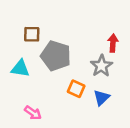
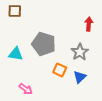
brown square: (32, 34) -> (15, 11), moved
red arrow: (113, 43) -> (89, 24), moved

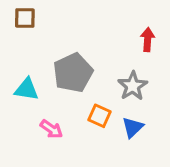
gray pentagon: (44, 44) -> (73, 73), turned 30
pink arrow: (26, 89) -> (51, 129), moved

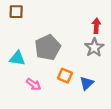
gray star: (133, 86) -> (94, 47), moved

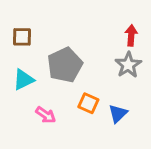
brown square: (16, 12) -> (22, 37), moved
cyan triangle: (17, 58) -> (23, 80), turned -35

